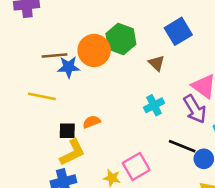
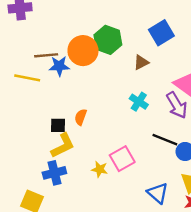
brown triangle: (157, 63) -> (141, 62), turned 49
yellow line: (42, 96) -> (27, 78), moved
cyan cross: (154, 105) -> (139, 102), turned -30
orange semicircle: (92, 122) -> (81, 117), turned -49

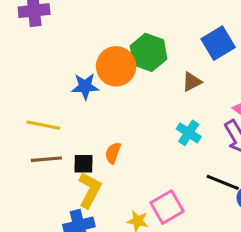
brown line: (46, 55) -> (46, 159), moved
yellow line: (27, 78) -> (43, 125), moved
yellow L-shape: (63, 146) -> (90, 190), turned -36

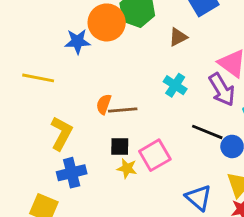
brown line: (46, 159) -> (123, 110), moved
black square: (84, 164) -> (120, 146), moved
yellow L-shape: (90, 190) -> (61, 133), moved

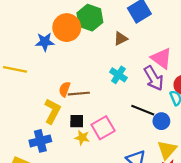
yellow L-shape: (61, 133) -> (52, 111), moved

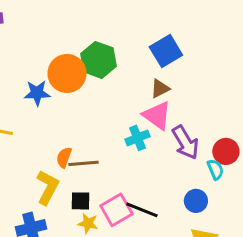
brown triangle: (121, 39) -> (160, 88), moved
pink triangle: (161, 58) -> (157, 115), moved
cyan cross: (118, 75) -> (137, 138), turned 35
black line: (143, 110) -> (142, 210), moved

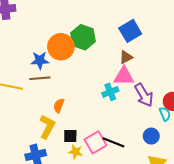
pink triangle: (157, 115) -> (124, 76), turned -35
brown line: (83, 163) -> (40, 78), moved

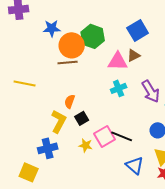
blue star: (40, 60) -> (52, 28), moved
pink triangle: (124, 76) -> (118, 61), moved
brown line: (40, 78) -> (68, 62), moved
black square: (70, 136) -> (82, 118), moved, turned -32

